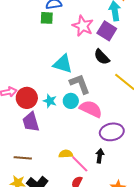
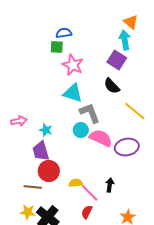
pink star: (83, 26) -> (73, 65), moved
red circle: (27, 98) -> (49, 171), moved
cyan star: (50, 101) -> (46, 130), moved
purple ellipse: (112, 132) -> (127, 147), moved

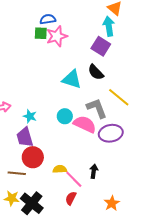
pink star: (73, 65) -> (57, 36), moved, turned 30
cyan triangle: (73, 93) -> (72, 79), moved
gray L-shape: (90, 113) -> (97, 108), moved

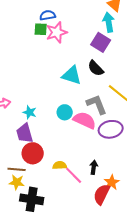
yellow star: (12, 198) -> (17, 182), moved
red semicircle: (71, 198) -> (102, 194), moved, size x1.5
black cross: (32, 203) -> (32, 199), turned -30
orange star: (112, 203) -> (112, 182), moved

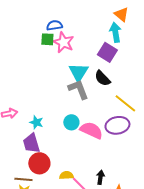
pink star: (57, 32) -> (63, 42), turned -30
cyan triangle: (72, 75) -> (78, 72), moved, turned 45
gray L-shape: (97, 104) -> (78, 89), moved
purple ellipse: (111, 129) -> (117, 125), moved

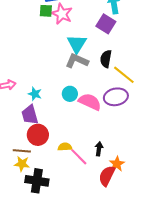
black semicircle: (102, 78) -> (106, 59), moved, turned 54
gray L-shape: (78, 89) -> (77, 61), turned -45

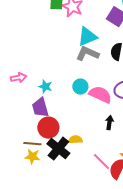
cyan triangle: (77, 44) -> (87, 37), turned 35
black arrow: (99, 149) -> (109, 123), moved
pink line: (79, 157) -> (101, 162), moved
black cross: (37, 181) -> (58, 149), moved, turned 30

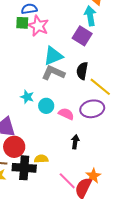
cyan star: (45, 87) -> (27, 97), moved
pink semicircle: (100, 95) -> (66, 114), size x0.7
black cross: (58, 149) -> (24, 168), turned -35

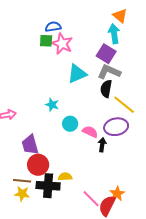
gray L-shape: (53, 73) -> (109, 72), moved
cyan star: (27, 97) -> (52, 105), moved
black arrow: (75, 142) -> (102, 145), moved

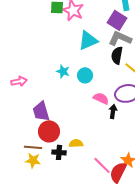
cyan circle: (70, 124) -> (85, 75), moved
black cross: (48, 186) -> (59, 152), size x0.6

